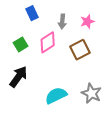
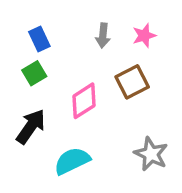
blue rectangle: (32, 13) -> (39, 39), moved
pink diamond: (48, 42) -> (84, 101), moved
cyan semicircle: (56, 96) -> (72, 161), moved

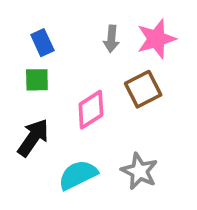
pink star: (144, 36) -> (156, 39), size x1.5
green square: (34, 73) -> (37, 80), turned 30
gray star: (151, 154) -> (139, 171), moved

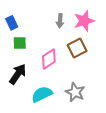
blue rectangle: (42, 43) -> (12, 23), moved

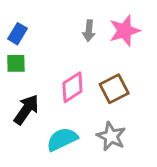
blue rectangle: (12, 23) -> (17, 34), turned 56
green square: (20, 43) -> (16, 63), moved
brown square: (77, 48) -> (114, 89), moved

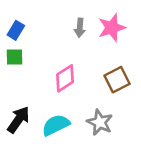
brown square: (114, 89) -> (117, 80), moved
black arrow: (26, 110) -> (18, 120), moved

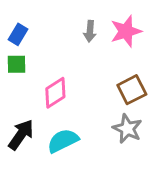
pink diamond: (65, 78) -> (55, 93), moved
gray star: (100, 122) -> (127, 129), moved

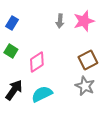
green square: (16, 64) -> (11, 51), moved, turned 32

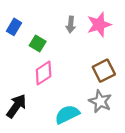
green square: (11, 51) -> (38, 43), moved
cyan semicircle: (42, 94) -> (67, 114), moved

